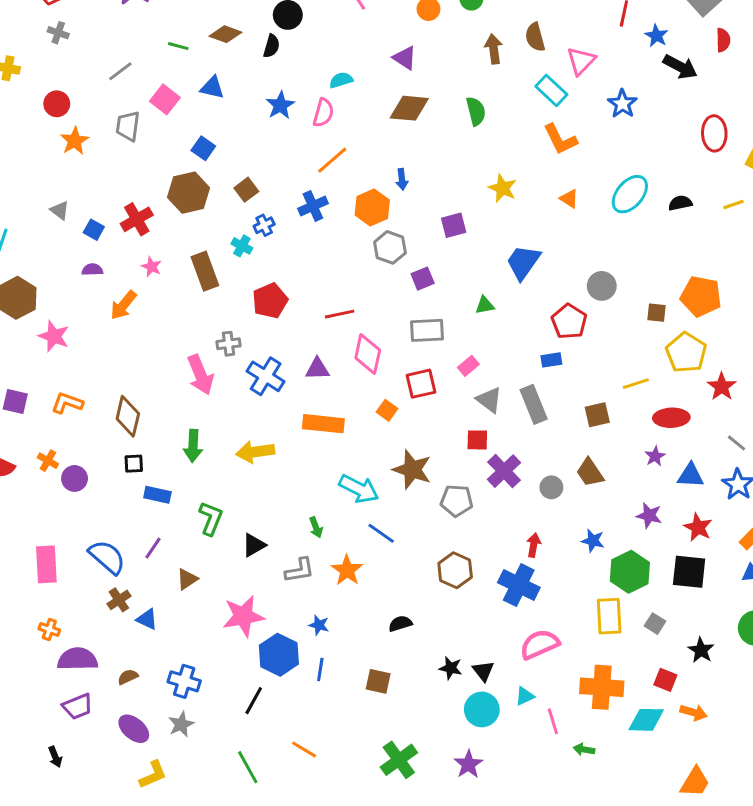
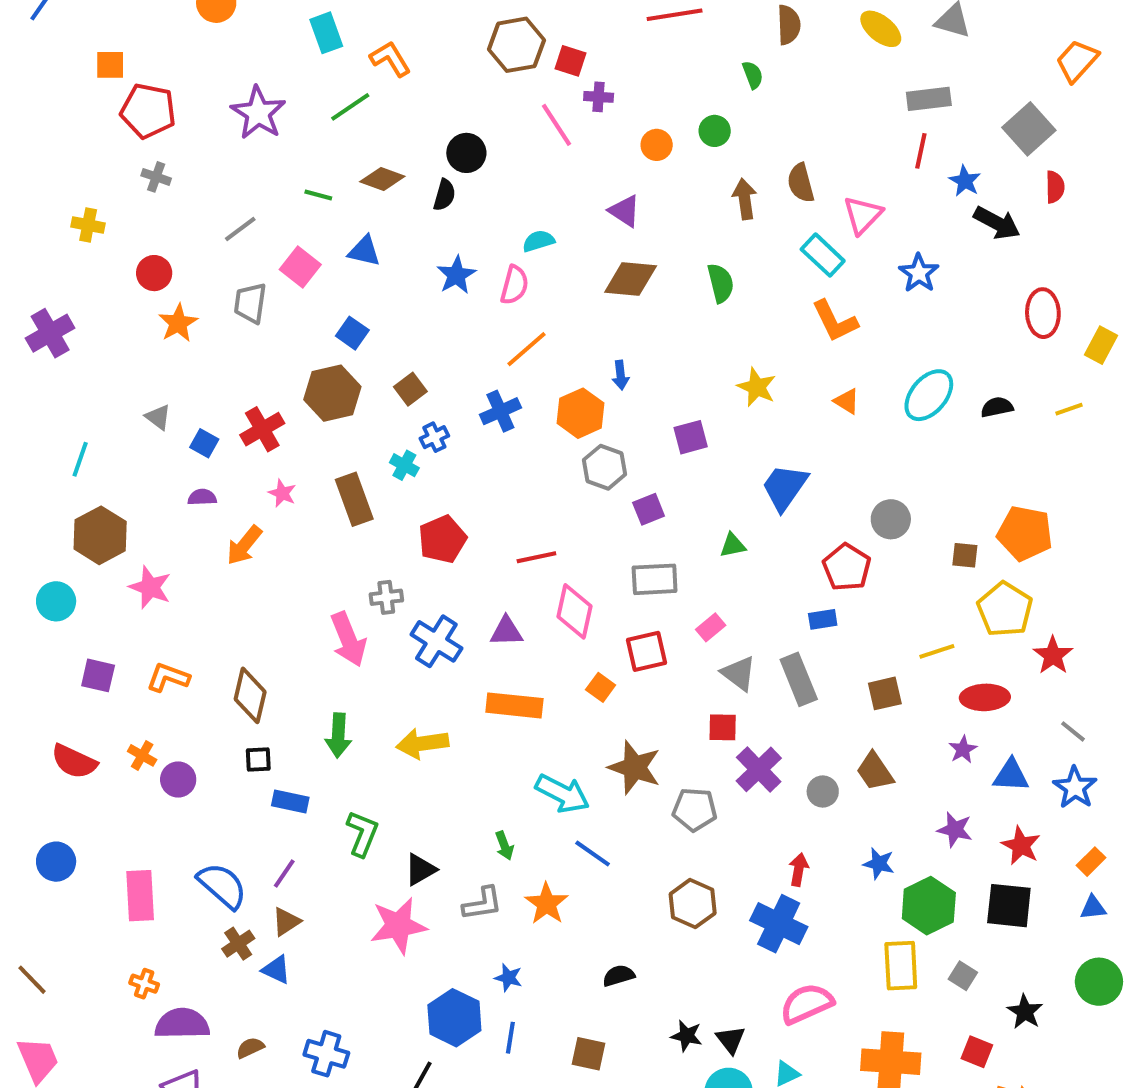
brown triangle: (187, 579) -> (286, 922), moved
pink star: (243, 616) -> (398, 926), moved

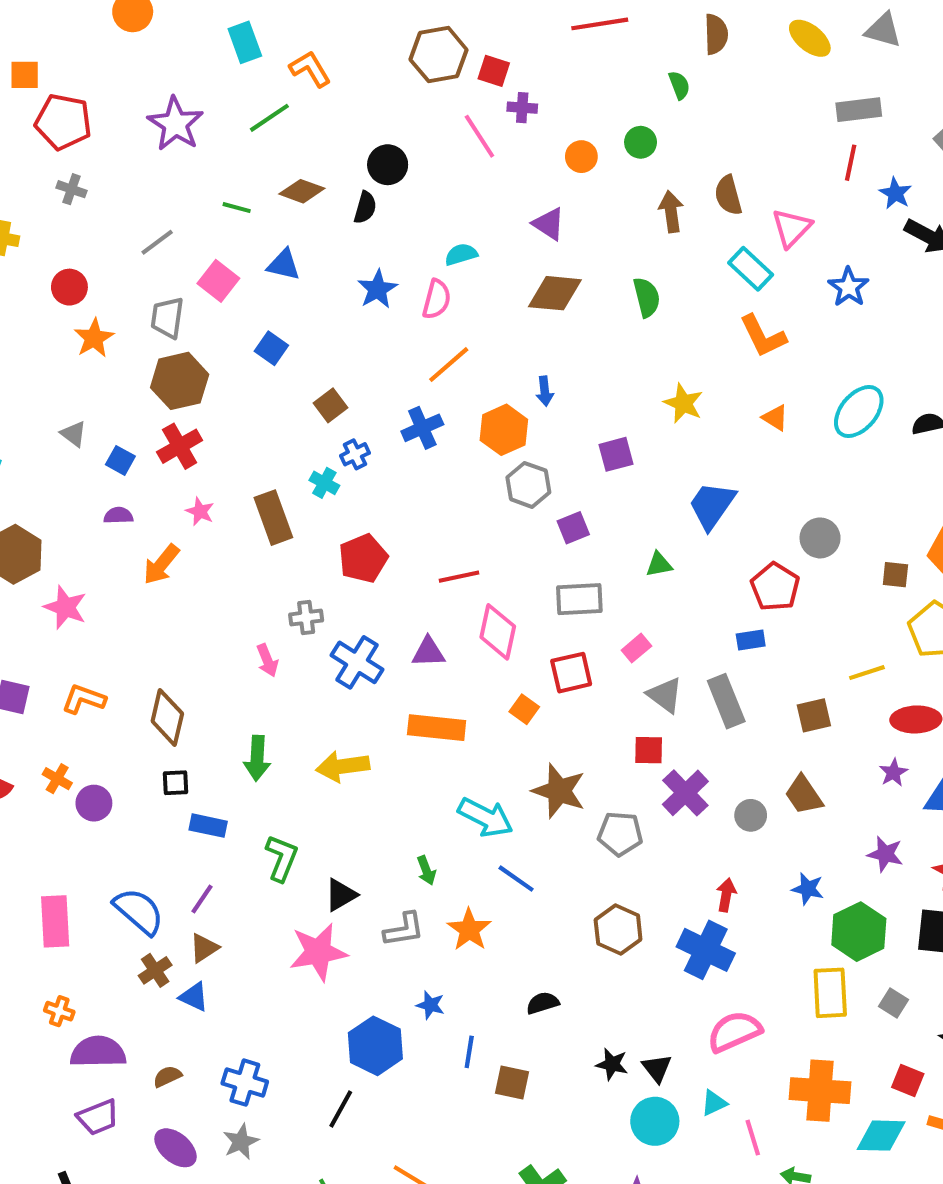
brown hexagon: (332, 393) -> (180, 381), moved
pink arrow: (348, 639) -> (267, 660), size x0.6
blue line: (510, 1038) -> (469, 1052), moved

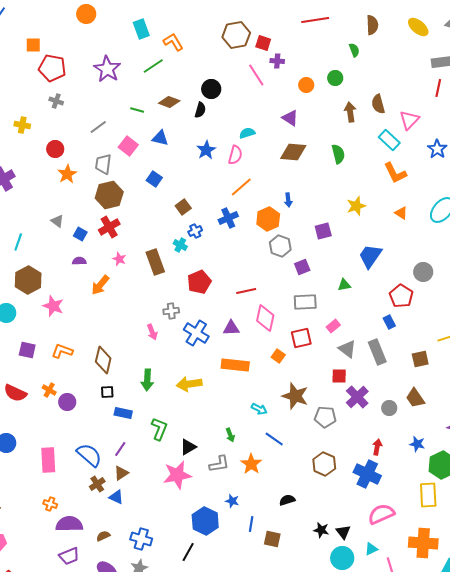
yellow star: (683, 403) -> (356, 206), turned 30
blue rectangle: (751, 640) -> (389, 322), turned 72
cyan arrow: (486, 817) -> (259, 409), size x0.6

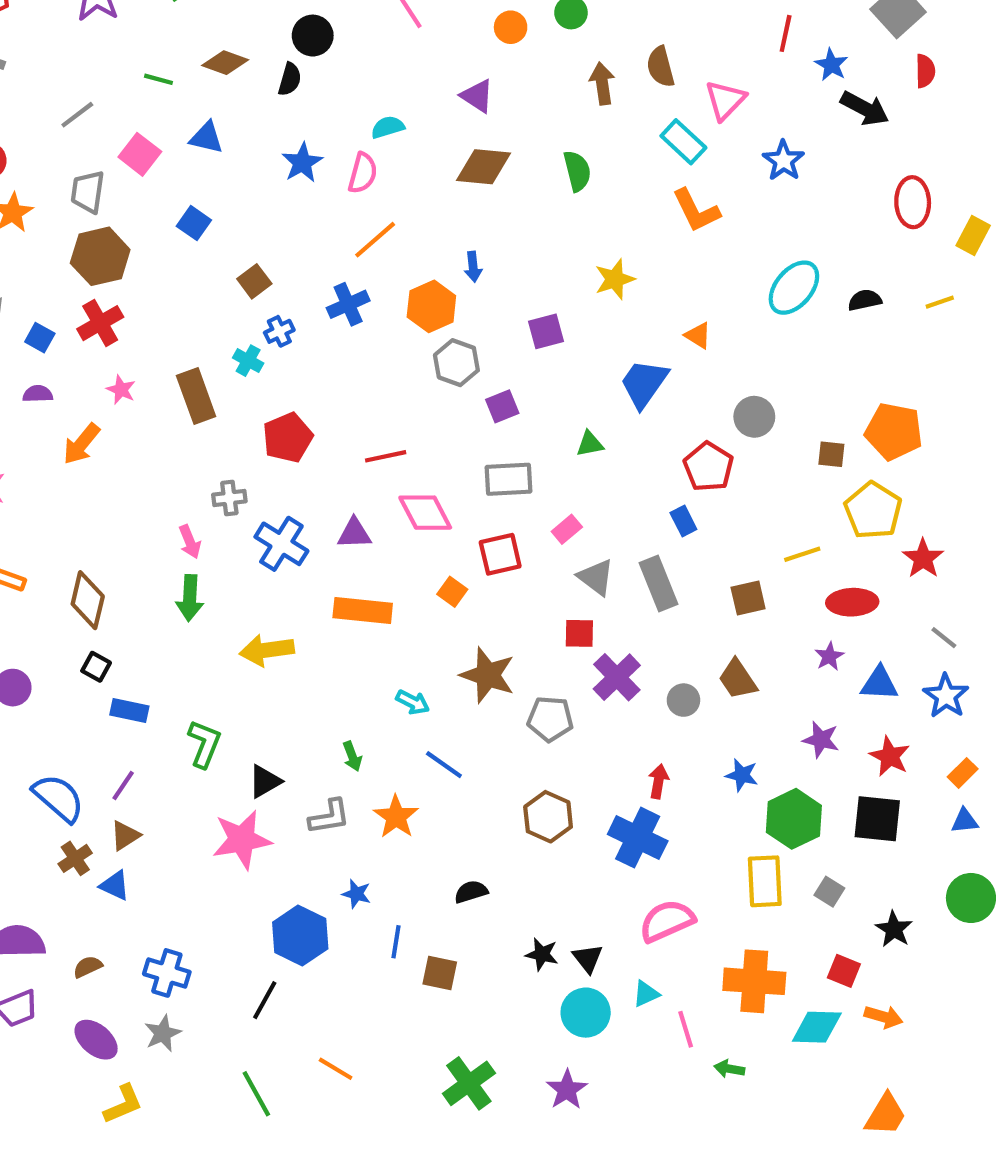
orange triangle: (401, 213) -> (698, 336), moved
pink diamond: (265, 318) -> (425, 513), turned -40
green arrow: (147, 380) -> (190, 598), moved
black square: (107, 392) -> (96, 667), turned 32

